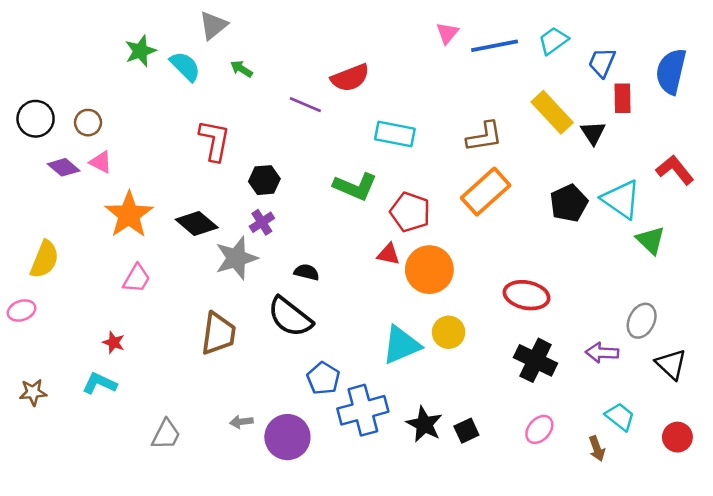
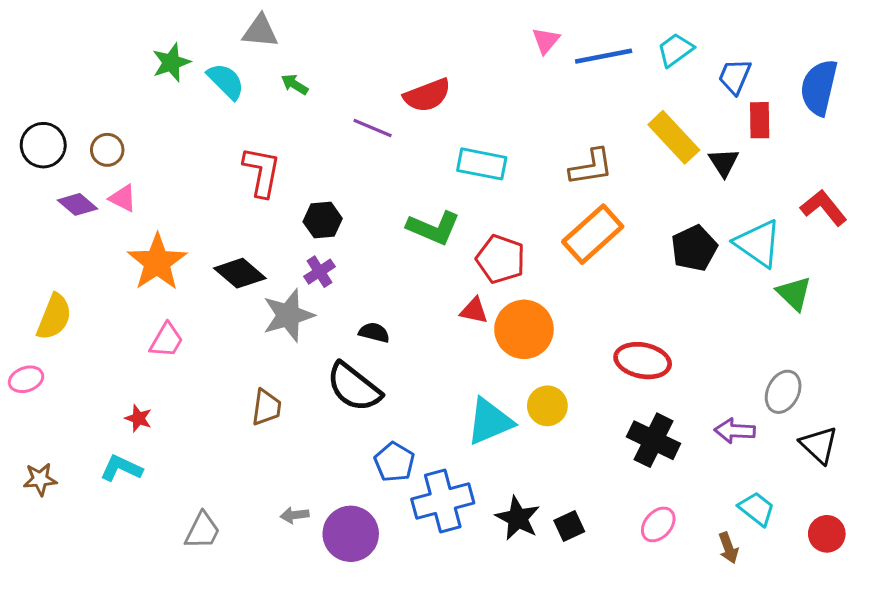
gray triangle: (213, 25) -> (260, 31), turned 44
brown trapezoid: (218, 334) -> (266, 407), size x0.7

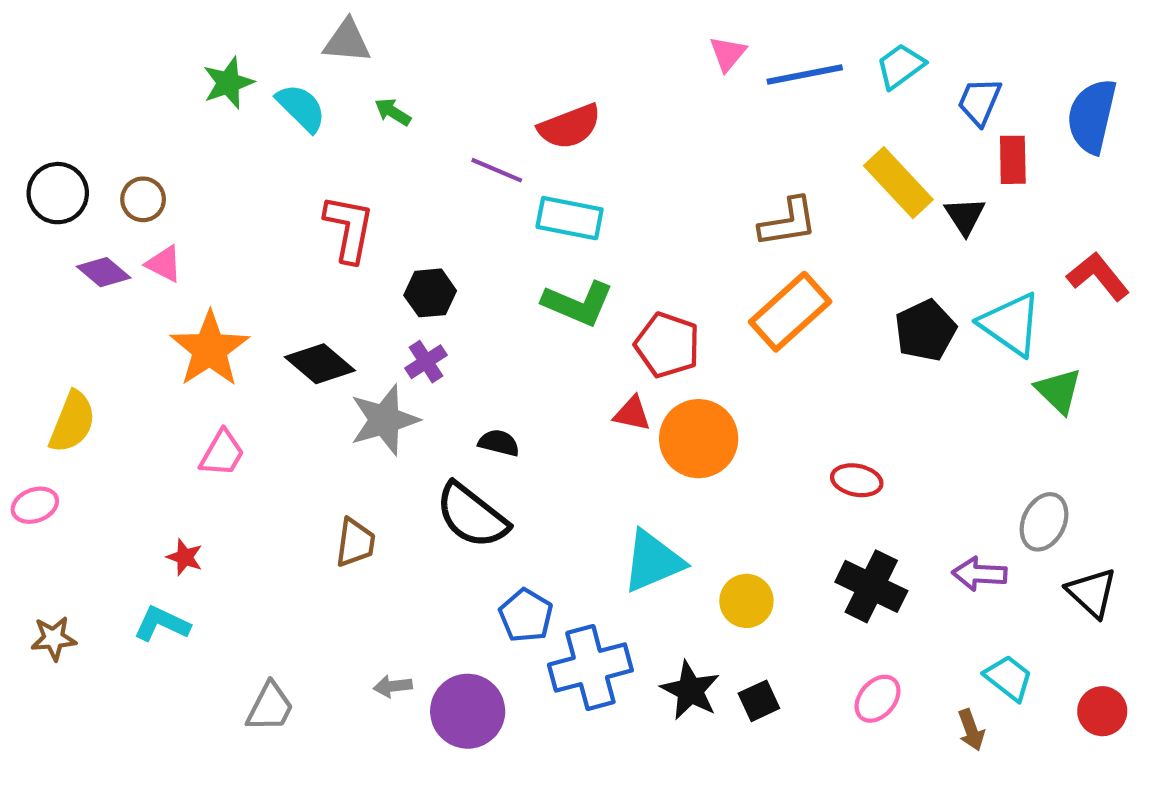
cyan rectangle: (482, 164) -> (570, 218), moved
red ellipse: (643, 361) -> (857, 480), size x0.7
yellow circle: (547, 406) -> (746, 601), moved

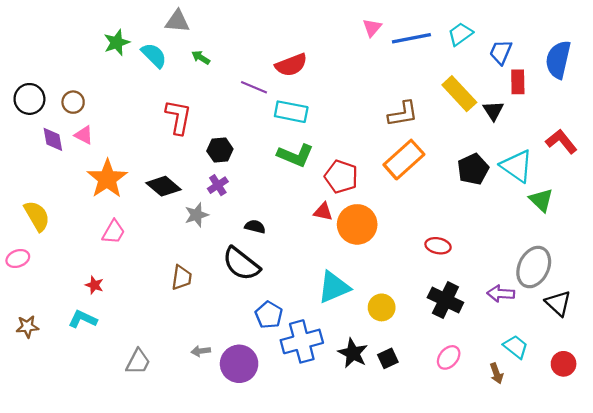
purple diamond: (104, 272) -> (53, 139), turned 40
gray star: (384, 420) -> (197, 215), size x0.7
yellow semicircle: (72, 422) -> (37, 216), turned -52
gray ellipse: (1044, 522) -> (534, 267), size x1.4

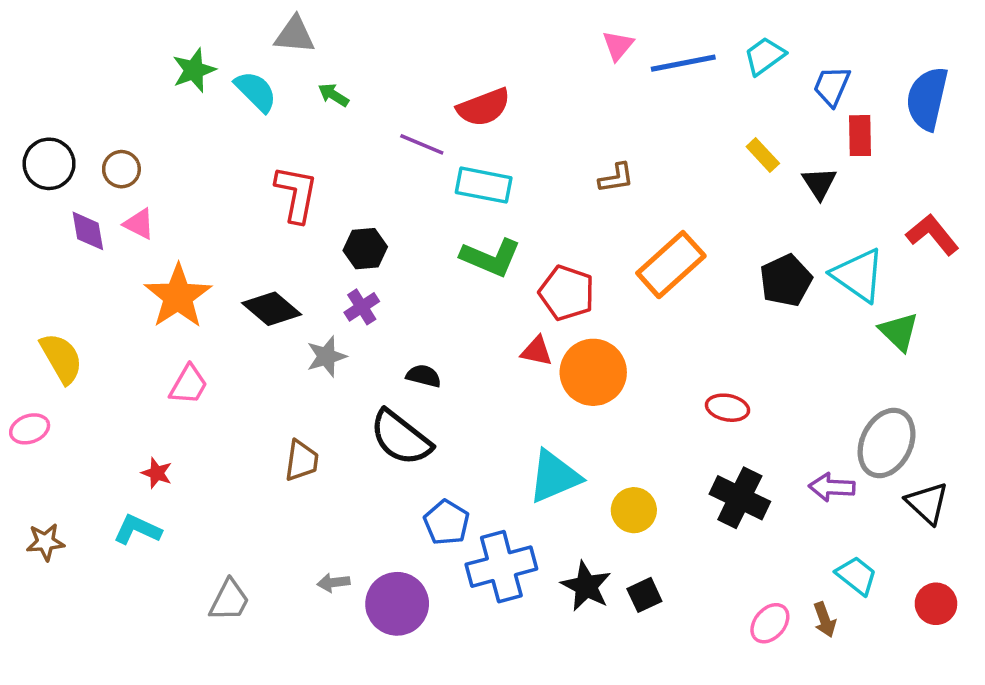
yellow rectangle: (459, 94) -> (763, 155), size x0.6
brown L-shape: (403, 114) -> (616, 178), moved, size x0.7
pink ellipse: (449, 357) -> (770, 623), moved

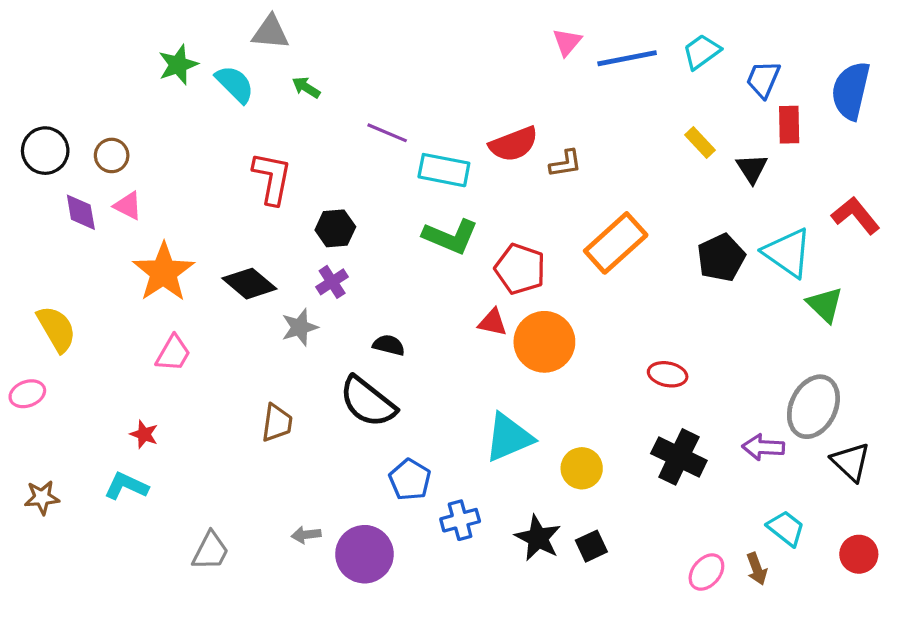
red semicircle: (484, 107) -> (514, 144), moved
blue cross: (501, 567) -> (460, 520), size x0.6

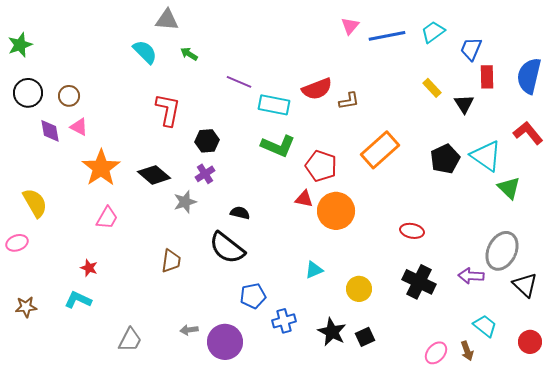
green star: (178, 65) -> (20, 45), moved
blue semicircle: (851, 91) -> (529, 76), moved
cyan triangle: (509, 437) -> (314, 270), size x0.6
blue pentagon: (410, 480) -> (253, 296), turned 30

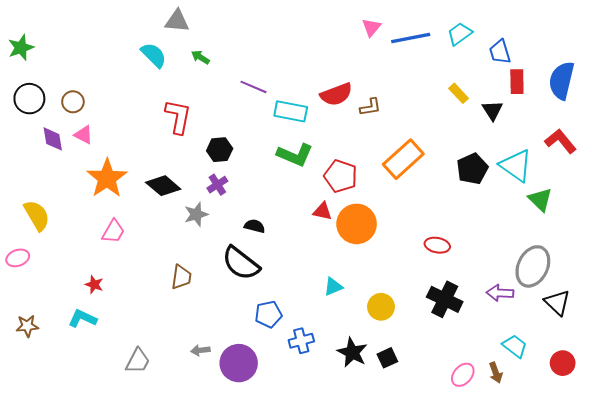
blue trapezoid: (471, 49) -> (500, 52), turned -40

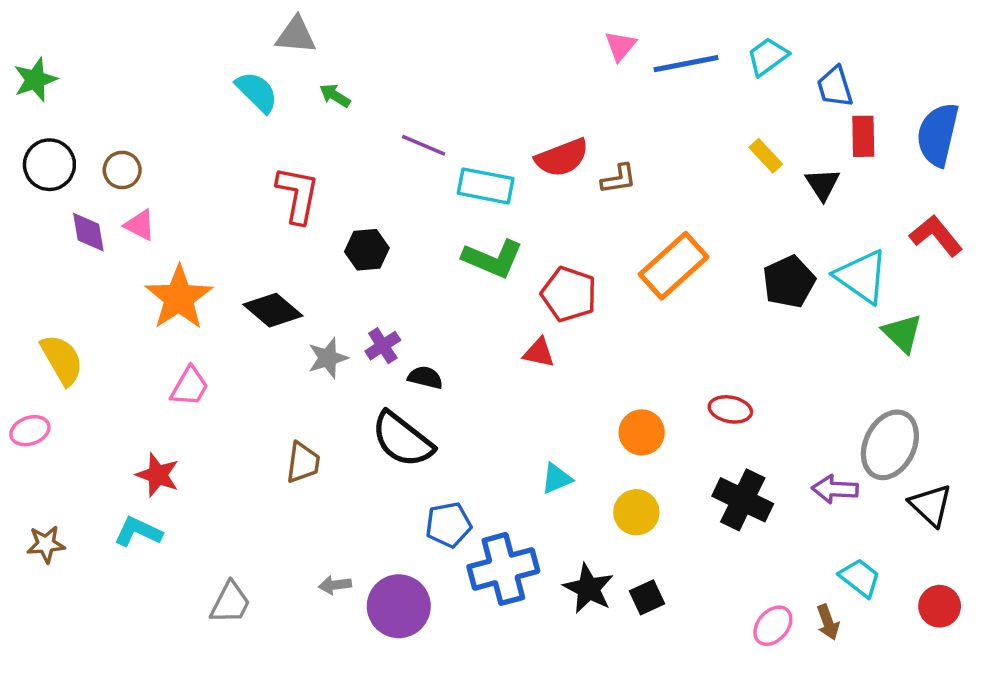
purple cross: (217, 185) -> (383, 346), moved
orange circle: (357, 224) -> (642, 432), moved, size x0.7
red star: (94, 284) -> (158, 475), size x1.4
blue cross: (301, 341) -> (503, 569), size x1.6

